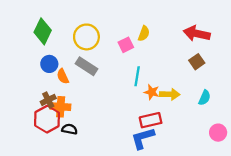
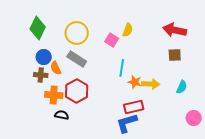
pink square: (126, 45) -> (112, 40), turned -32
brown square: (197, 62) -> (175, 55), turned 32
brown cross: (48, 100) -> (41, 75), moved, turned 32
red hexagon: (47, 119) -> (77, 91), moved

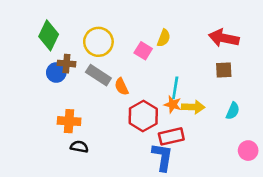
orange semicircle: (56, 68) -> (121, 87), moved
cyan line: (122, 68) -> (175, 88), moved
brown cross: (41, 75) -> (66, 64), moved
red hexagon: (77, 91) -> (143, 116), moved
blue L-shape: (127, 123) -> (162, 157), turned 115

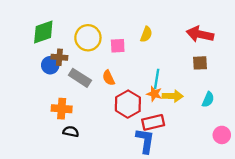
green diamond: (49, 35) -> (43, 32), turned 45
pink square: (143, 51) -> (118, 46), moved, turned -35
gray rectangle: (98, 75) -> (80, 78), moved

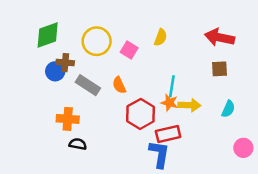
pink square: (118, 46) -> (129, 50), turned 35

